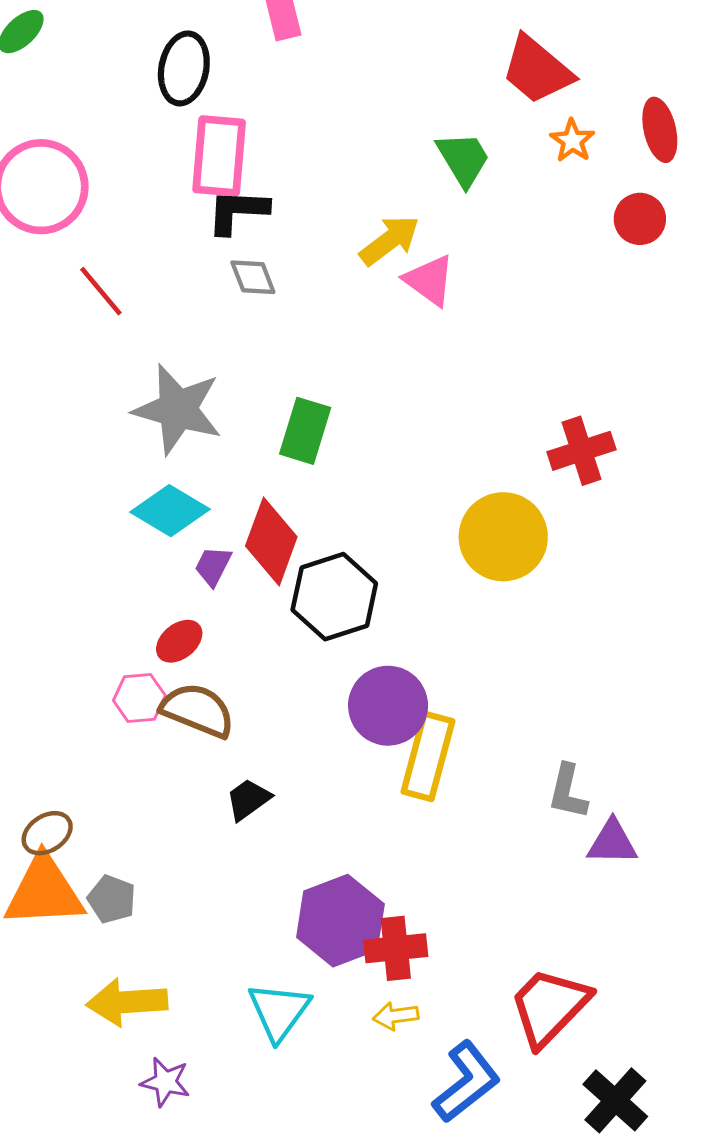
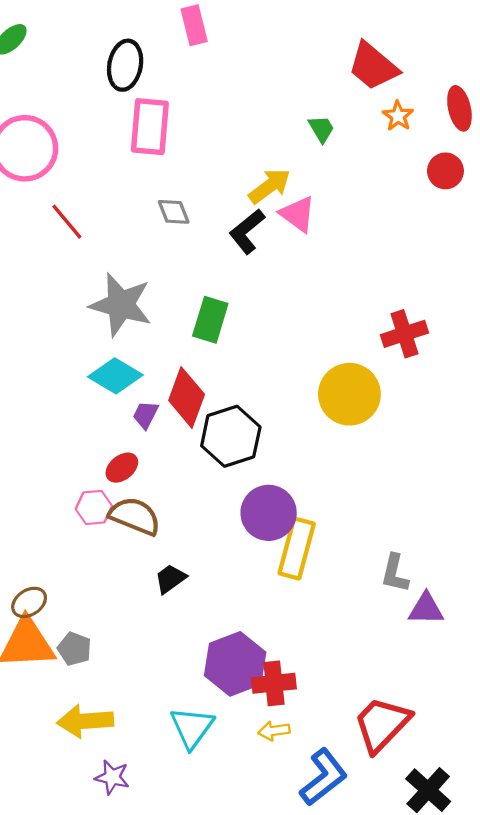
green trapezoid: (463, 159) -> (321, 129), size x0.7
black L-shape: (238, 211) -> (247, 231), moved, turned -42

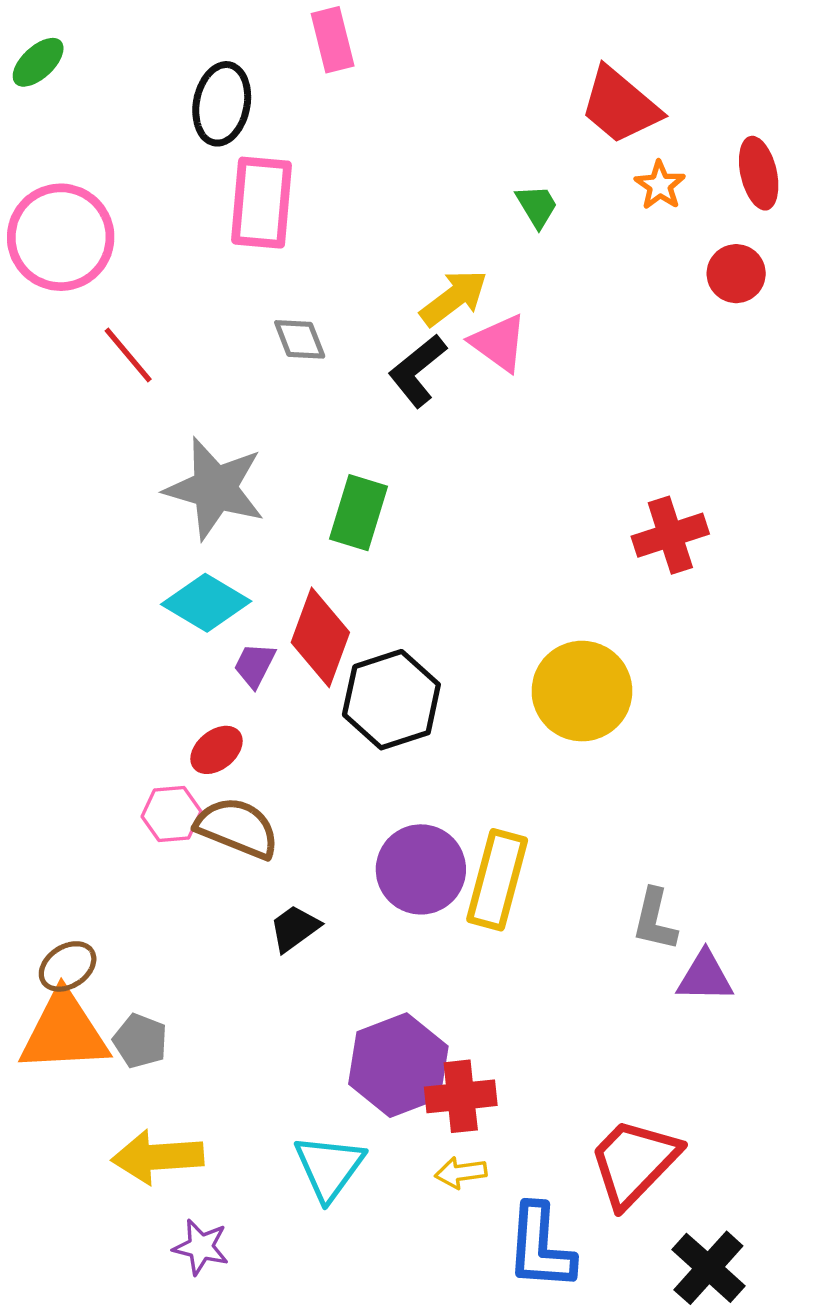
yellow circle: (349, 394) -> (582, 691), moved
purple circle: (269, 513) -> (421, 869), moved
blue L-shape: (324, 777) -> (540, 1247), turned 132

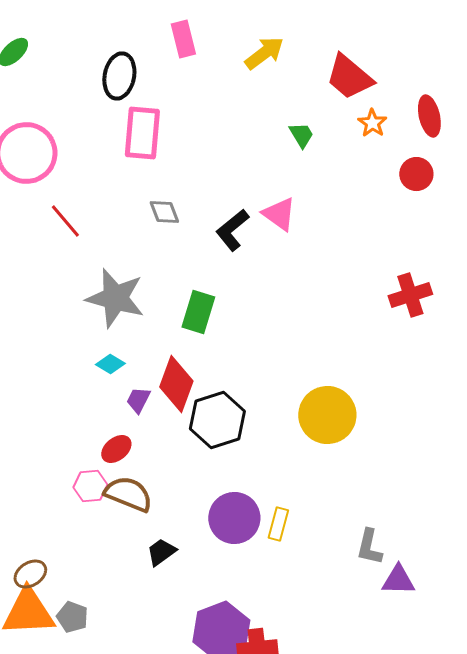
yellow arrow: (454, 298) -> (264, 53), moved
red cross: (670, 535) -> (410, 295), moved
cyan diamond: (206, 603) -> (110, 364), size x0.6
yellow rectangle: (497, 880) -> (278, 524), size x0.6

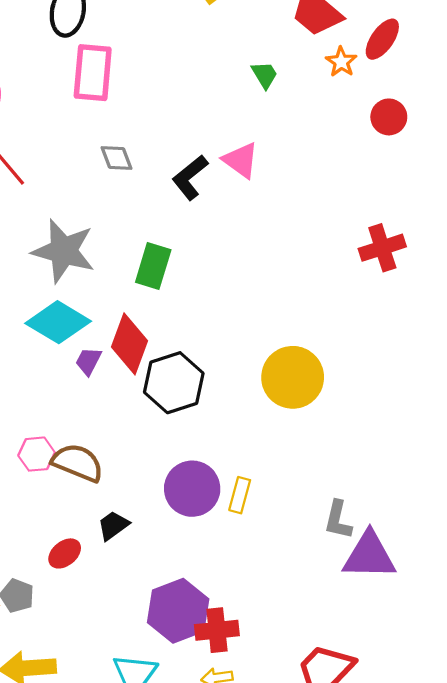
red ellipse: (429, 116) -> (382, 39), moved, turned 48
cyan diamond: (110, 364) -> (58, 322), size x2.0
red ellipse: (116, 449) -> (65, 553), moved
purple triangle: (398, 580) -> (369, 556), size x1.5

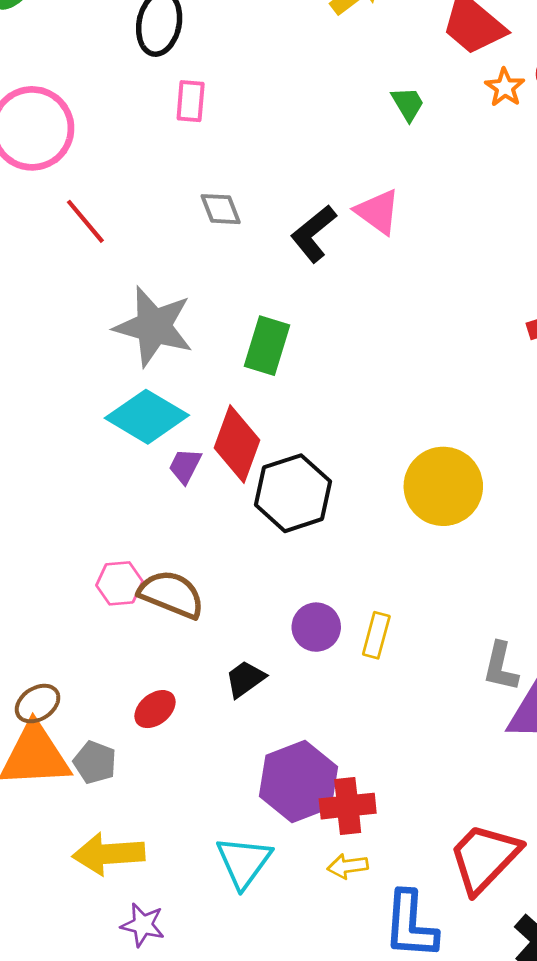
pink rectangle: (93, 73) -> (191, 101), size x0.6
purple circle: (192, 489) -> (316, 627), size x0.7
black trapezoid: (113, 525) -> (245, 679), moved

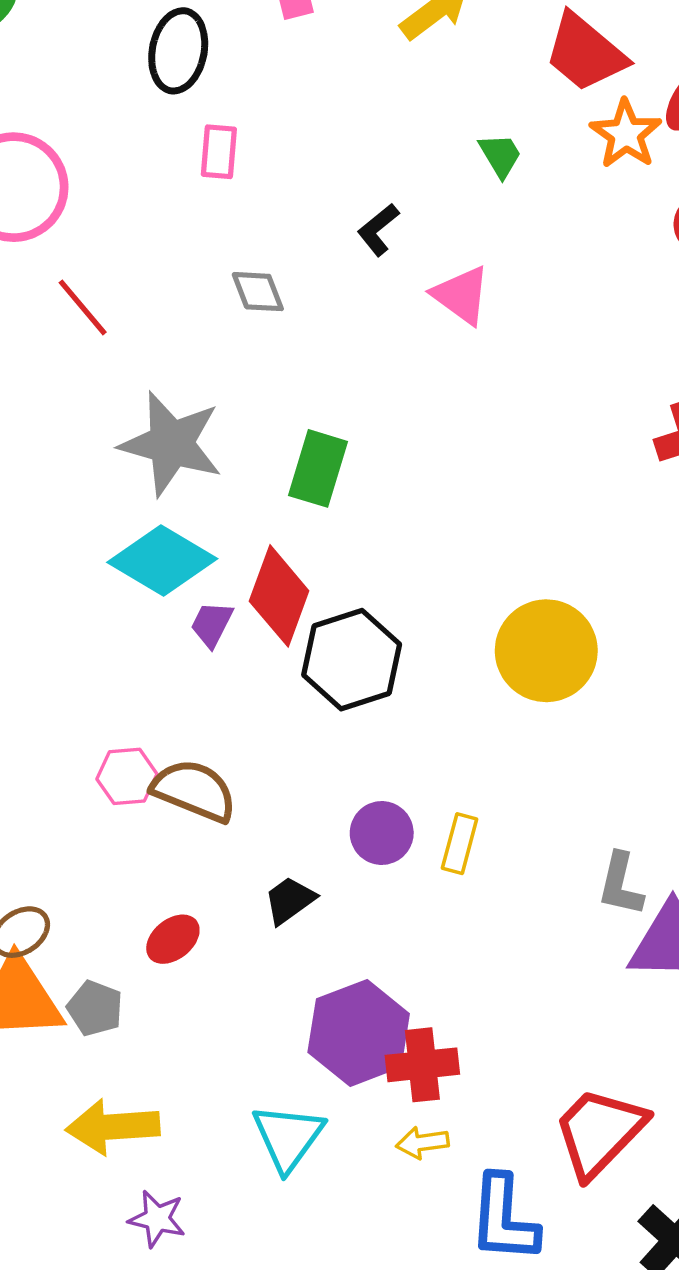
orange star: (505, 87) -> (626, 134), size x1.4
black L-shape: (314, 234) -> (378, 230), moved, size x0.7

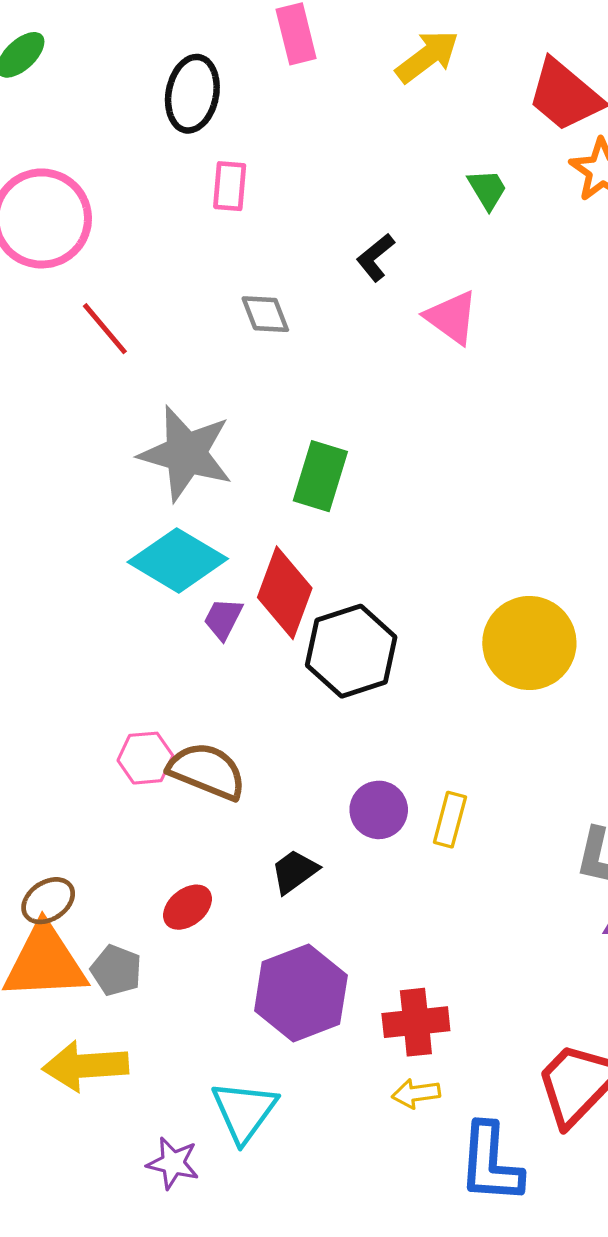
purple hexagon: (359, 1033) -> (301, 993), moved
yellow arrow: (113, 1127) -> (85, 1066), moved
cyan triangle: (288, 1137) -> (244, 1111), moved

